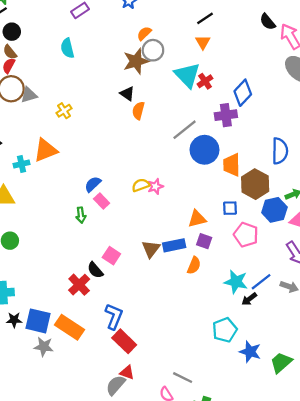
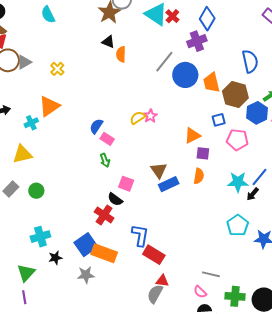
green arrow: (81, 215) -> (105, 160), moved
blue rectangle: (174, 245) -> (169, 184), moved
blue square: (38, 321) -> (86, 245), moved, turned -35

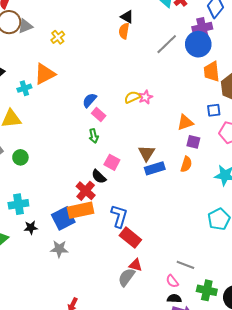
black triangle: (108, 42) -> (127, 17), moved
blue circle: (185, 75) -> (198, 44), moved
orange rectangle: (104, 253) -> (81, 210), moved, turned -40

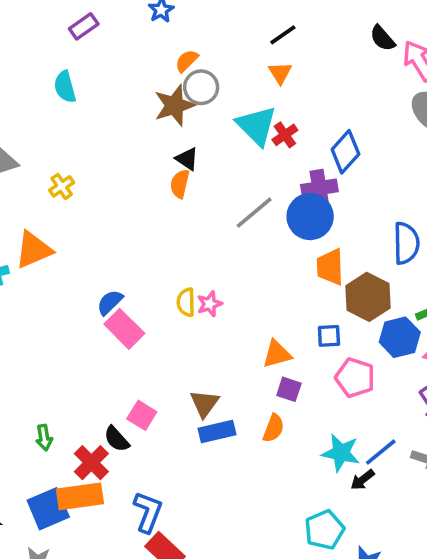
yellow semicircle: (132, 97) -> (186, 302), turned -70
pink rectangle: (99, 115) -> (124, 329), size x1.5
green arrow: (94, 136) -> (44, 438), moved

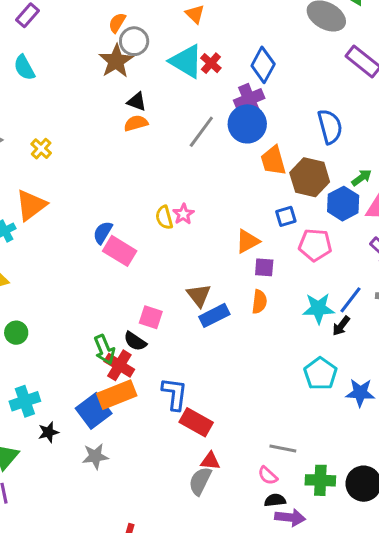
orange semicircle: (180, 184) -> (136, 123), turned 75
green arrow: (44, 438) -> (104, 350), moved, size x1.4

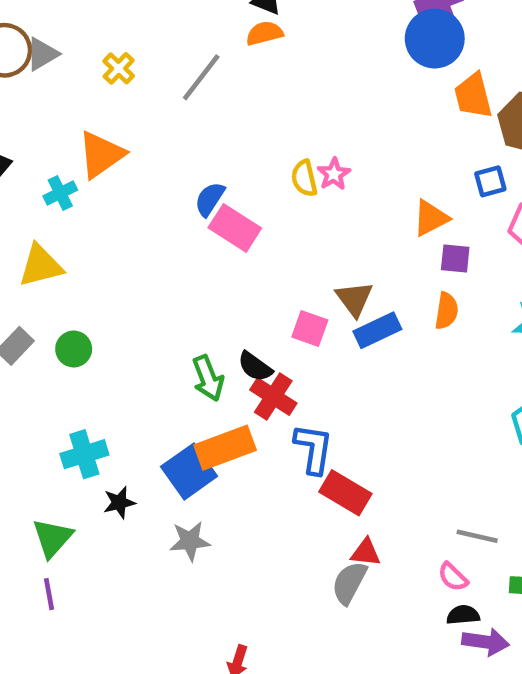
gray line: (201, 132) -> (201, 77), moved
pink square: (151, 317) -> (310, 328), moved
red cross: (119, 365) -> (273, 396), moved

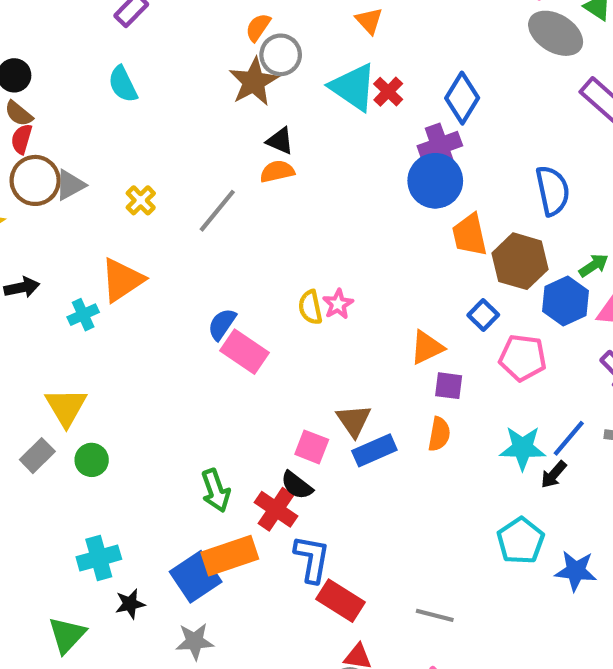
blue square: (490, 181) -> (483, 315), turned -32
yellow triangle: (41, 266) -> (66, 407), moved, turned -48
black semicircle: (255, 367) -> (297, 485), moved
gray line: (477, 536) -> (435, 615), moved

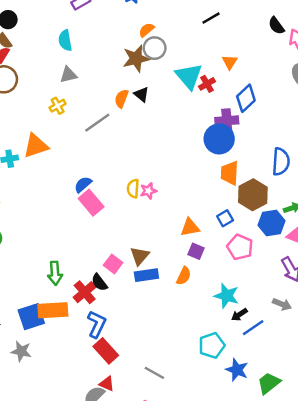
orange triangle: (369, 21) -> (230, 62), moved
orange semicircle: (277, 171) -> (121, 99), moved, turned -72
gray triangle: (70, 185) -> (68, 75), moved
blue line: (569, 438) -> (253, 328), moved

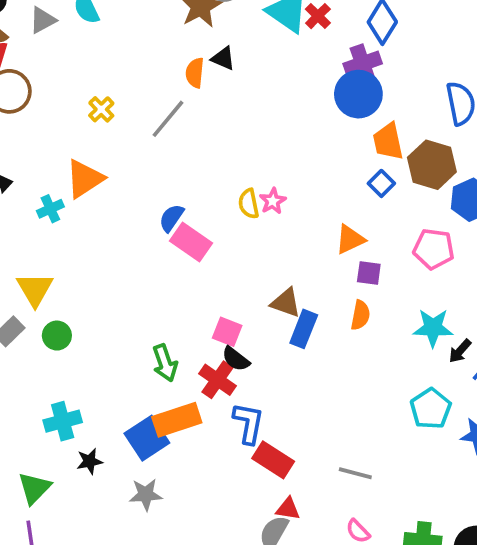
gray triangle: (68, 75) -> (43, 20), moved
blue square: (225, 218) -> (381, 183), moved
brown triangle: (140, 256) -> (286, 303), turned -36
pink square: (113, 264) -> (227, 332), moved
blue rectangle: (146, 275) -> (304, 329), turned -45

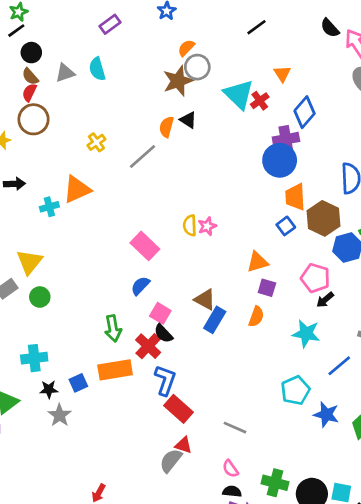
blue semicircle: (171, 218) -> (140, 286), moved
black arrow: (460, 351) -> (325, 300), moved
blue square: (147, 438) -> (78, 383), moved, size x0.6
gray star: (146, 495) -> (60, 415), moved, turned 30

